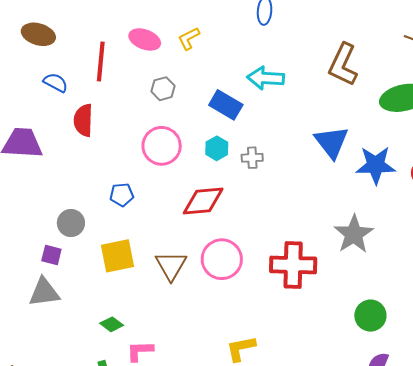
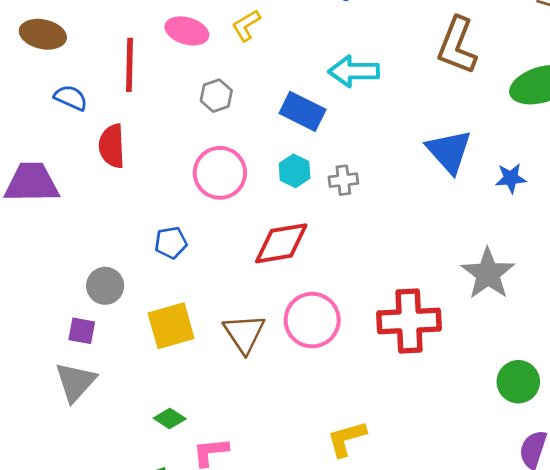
blue star: (376, 165) -> (511, 178), size x0.6
gray triangle: (44, 292) -> (75, 382), turned -36

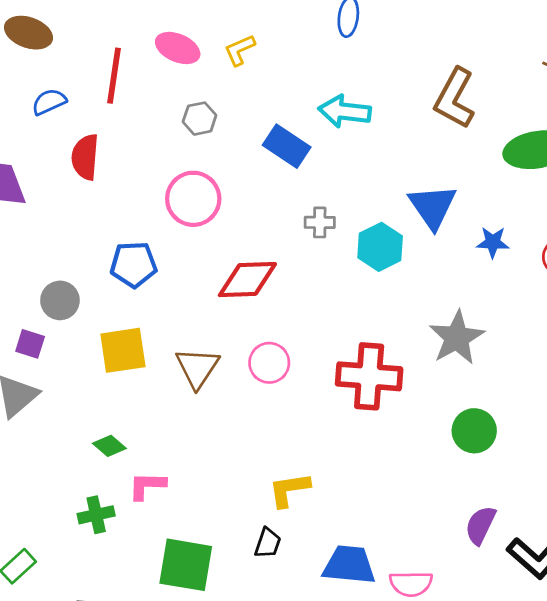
blue semicircle: (71, 98) -> (49, 102), turned -56
cyan hexagon: (295, 171) -> (380, 247), moved, size x1.4
blue pentagon: (171, 243) -> (134, 264), size x1.4
pink circle: (312, 320) -> (269, 363), size x0.7
green circle: (518, 382) -> (474, 431), moved

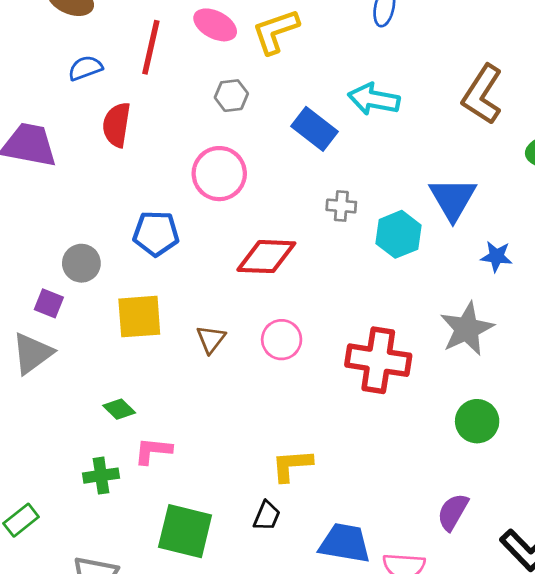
yellow L-shape: (240, 50) -> (276, 31), size x1.5
blue star: (493, 242) -> (496, 256), moved
brown triangle: (197, 368) -> (211, 339), size x0.7
purple semicircle: (480, 525) -> (453, 512), moved

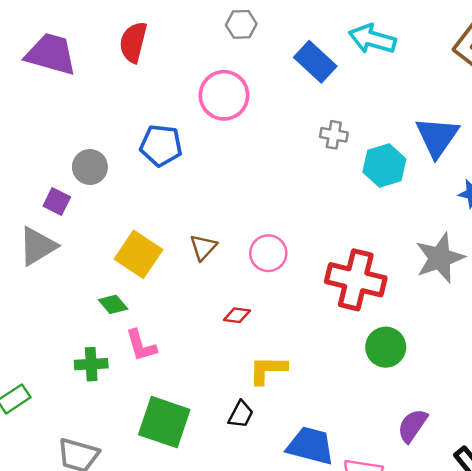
red diamond: (266, 257) -> (237, 315), moved, size x0.5
yellow square: (139, 317) -> (138, 254), moved, turned 33
green circle: (477, 421) -> (386, 347), moved
pink L-shape: (153, 451) -> (141, 345), turned -117

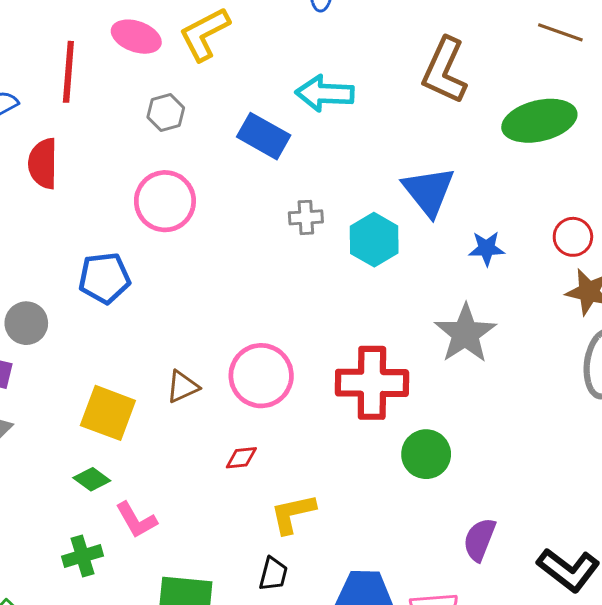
brown triangle: (203, 247) -> (183, 387), turned 36
pink circle: (268, 253) -> (261, 376), size x1.4

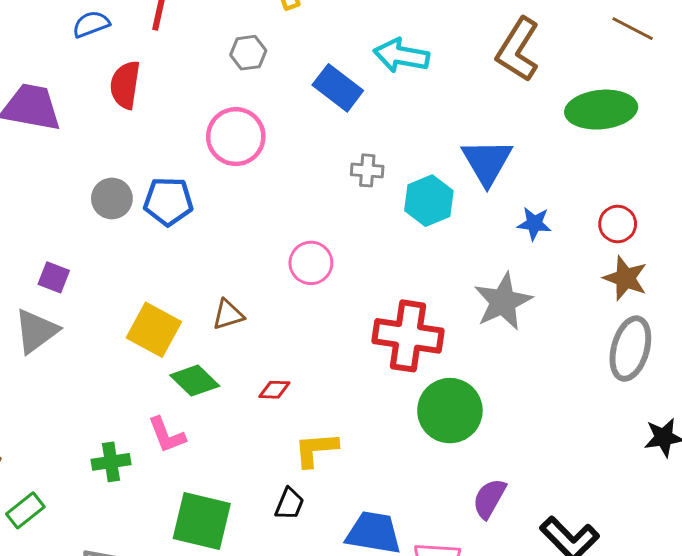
gray circle: (26, 323) -> (112, 198), moved
pink circle: (261, 376) -> (311, 263), moved, size x0.7
green circle: (426, 454) -> (450, 411), size x1.4
green diamond: (92, 479) -> (195, 381), moved, size x1.4

